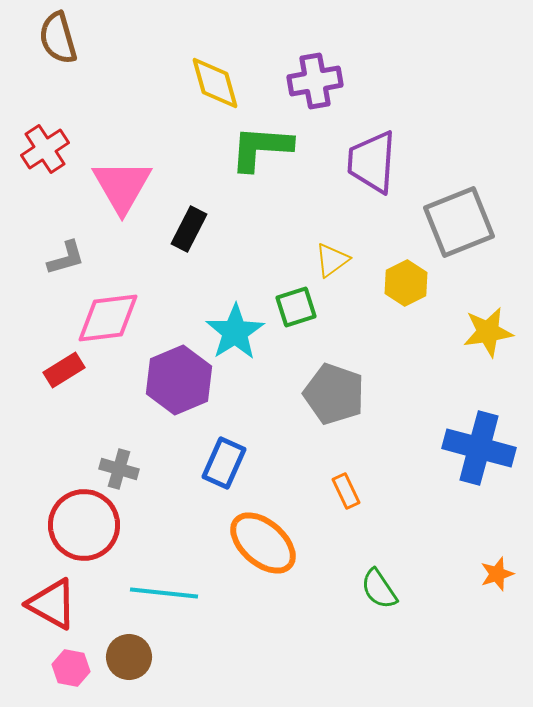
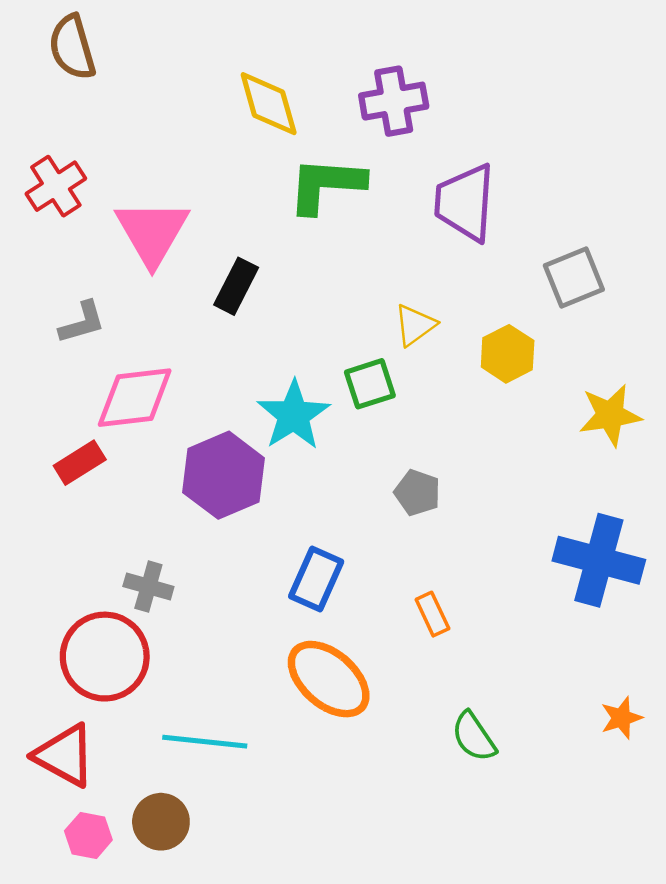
gray square: (459, 222) -> (574, 277), size x0.7
gray pentagon: (334, 394) -> (417, 493), size x0.6
blue rectangle: (224, 463) -> (316, 579), moved

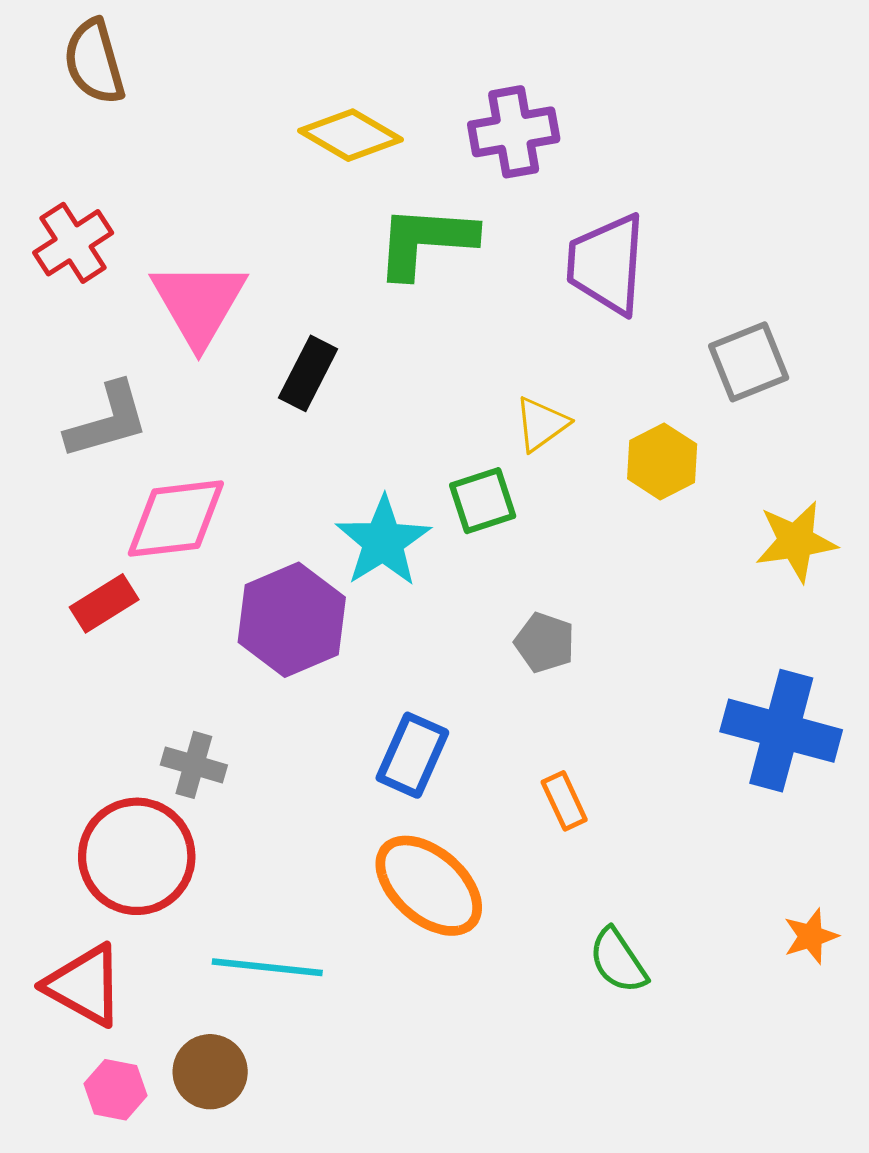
yellow diamond: (269, 104) -> (350, 135), turned -44
gray L-shape: (82, 323) -> (107, 421), size x1.4

